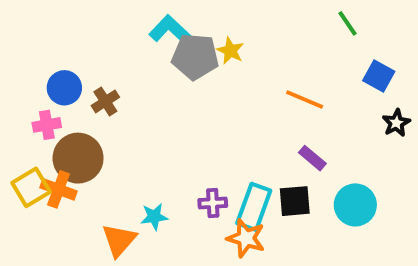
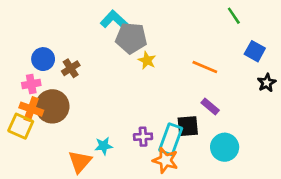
yellow star: (230, 51) -> (147, 60), moved
yellow square: (31, 187) -> (21, 126), turned -35
orange cross: (59, 189) -> (31, 109), moved
black square: (295, 201) -> (188, 126), moved
cyan circle: (355, 205) -> (225, 147), moved

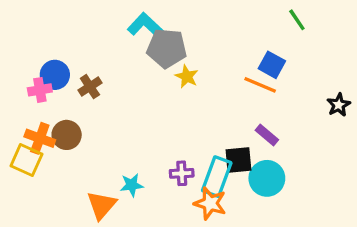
blue square: (255, 51) -> (272, 65), moved
pink cross: (31, 84) -> (40, 90), moved
brown circle: (52, 106) -> (67, 135), size x0.7
cyan circle: (225, 147) -> (267, 178), moved

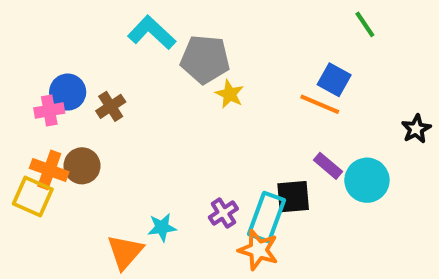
cyan L-shape: (147, 26) -> (152, 33), moved
purple cross: (182, 173) -> (223, 213), turned -30
cyan circle: (267, 178) -> (367, 180), moved

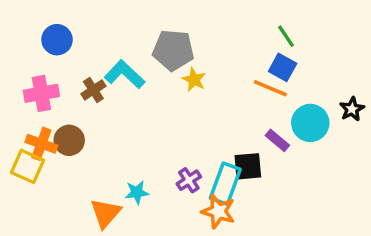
green line: (365, 24) -> (286, 36), moved
cyan L-shape: (152, 33) -> (125, 74), moved
blue circle: (68, 92) -> (57, 40), moved
pink cross: (49, 110) -> (41, 93), size x1.4
cyan circle: (367, 180) -> (310, 123), moved

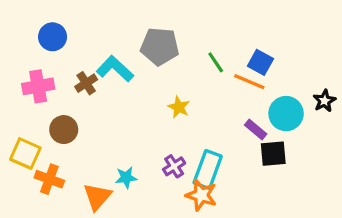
green line: (286, 36) -> (216, 62), moved
yellow star: (194, 80) -> (179, 107), moved
orange cross: (41, 144) -> (49, 179), moved
black square: (248, 166) -> (273, 154), moved

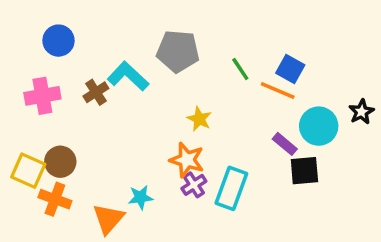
brown circle: (64, 130) -> (60, 162), moved
orange star: (201, 195) -> (187, 160), moved

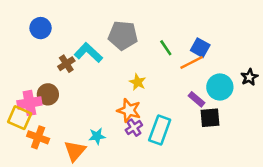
orange line: (278, 90) -> (192, 62), turned -50
pink cross: (42, 96) -> (29, 103), moved
brown circle: (60, 162) -> (48, 94), moved

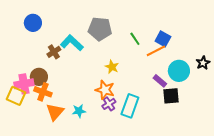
orange cross: (38, 137) -> (43, 92), moved
orange triangle: (75, 151) -> (55, 112), moved

